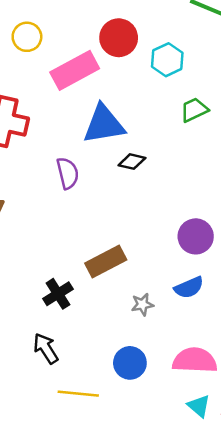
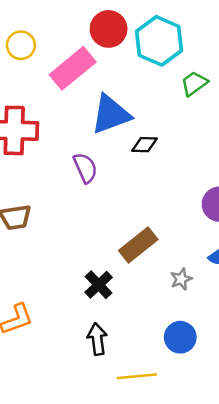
cyan hexagon: (167, 60) -> (159, 41), size x1.5
black arrow: (46, 348) -> (97, 339), turned 36

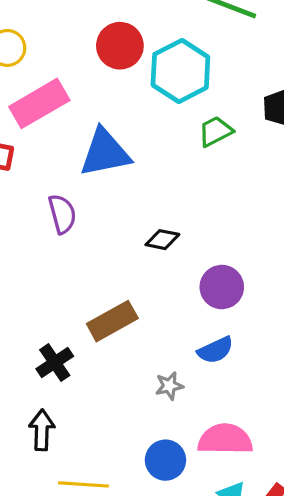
pink rectangle: (73, 68) -> (39, 103), moved
black diamond: (144, 145) -> (162, 240), moved
gray star: (181, 279) -> (169, 386), moved
blue circle: (180, 337) -> (165, 460), moved

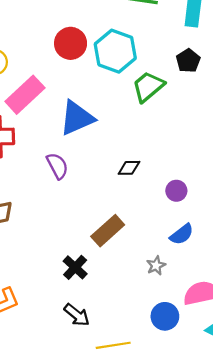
green trapezoid: (215, 131) -> (148, 87), size x1.4
purple circle: (222, 287) -> (176, 191), size x0.7
black arrow: (42, 430) -> (77, 315), turned 140

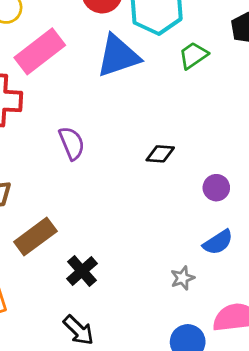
green trapezoid: (148, 87) -> (193, 55), size x0.7
blue triangle: (77, 118) -> (118, 56), moved
brown rectangle: (108, 231) -> (35, 236), moved

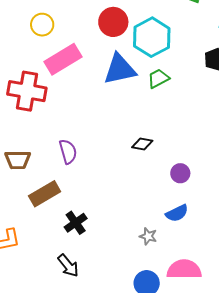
green trapezoid: (193, 55) -> (158, 78), moved
purple semicircle: (72, 143) -> (68, 152), moved
gray star: (182, 278) -> (148, 236), turned 30

